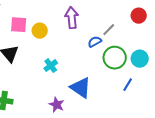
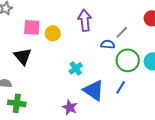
blue semicircle: (95, 42) -> (108, 44), turned 32
cyan cross: (51, 66) -> (76, 68), moved
blue line: (128, 85) -> (121, 87), moved

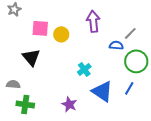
purple star: (70, 107) -> (69, 104), moved

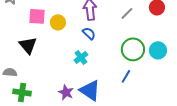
gray line: (130, 33) -> (127, 13), moved
blue semicircle: (116, 45) -> (89, 33), moved, turned 40
blue triangle: (102, 91) -> (90, 90), moved

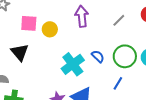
blue semicircle: (89, 33) -> (98, 56), moved
cyan cross: (81, 57) -> (73, 64), size x1.6

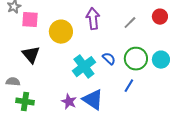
pink square: (29, 23) -> (30, 20), moved
yellow circle: (50, 29) -> (61, 32), size x1.5

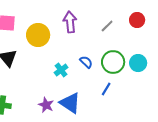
cyan cross: (84, 67) -> (61, 70), size x0.6

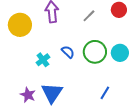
blue line: (106, 89) -> (105, 93), moved
blue triangle: (70, 103) -> (52, 93), turned 30

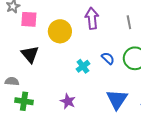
gray line: (89, 16) -> (129, 22), turned -56
blue triangle: (52, 93) -> (117, 99), moved

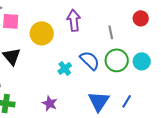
gray line: (129, 22) -> (111, 32), moved
blue semicircle: (108, 58) -> (90, 60), size x1.5

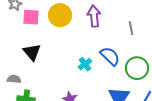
yellow circle: (42, 33) -> (60, 15), moved
green circle: (117, 60) -> (137, 68), moved

